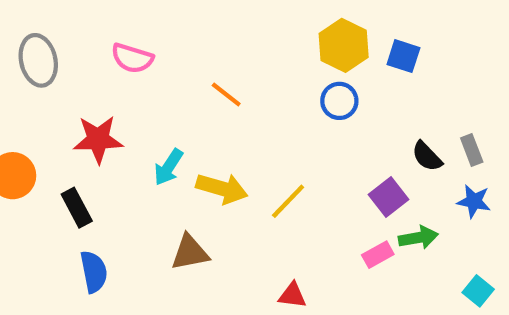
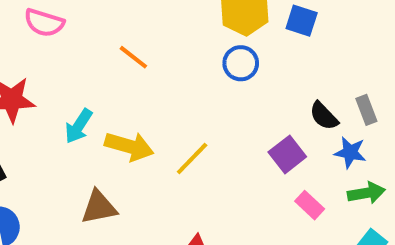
blue star: (474, 201) -> (350, 152), moved
green arrow: (418, 238) -> (366, 193), moved
pink rectangle: (378, 255) -> (310, 205), moved, turned 72

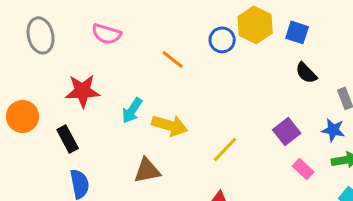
blue circle: (241, 63) -> (222, 40), moved
black semicircle: (324, 116) -> (306, 73), moved
yellow line: (192, 158) -> (225, 149), moved

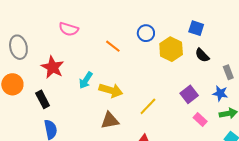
yellow hexagon: (255, 25) -> (171, 49), moved
gray ellipse: (41, 35) -> (18, 47), moved
red star: (83, 91) -> (53, 67), turned 30
brown triangle: (147, 170) -> (110, 120), moved

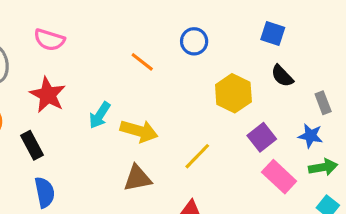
pink semicircle: (69, 29) -> (49, 40), moved
yellow hexagon: (171, 49) -> (233, 93), moved
pink rectangle: (200, 119) -> (279, 177), size x1.5

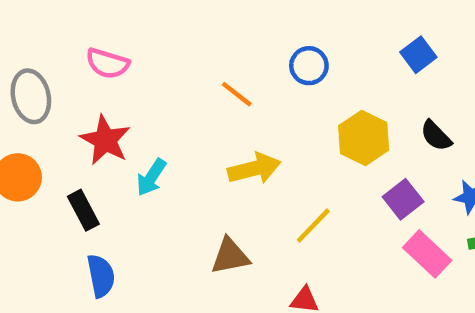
blue square: (273, 33) -> (418, 55), turned 35
black semicircle: (282, 76) -> (436, 136), moved
cyan arrow: (100, 115) -> (151, 177), moved
yellow arrow: (139, 131) -> (254, 169), moved, turned -30

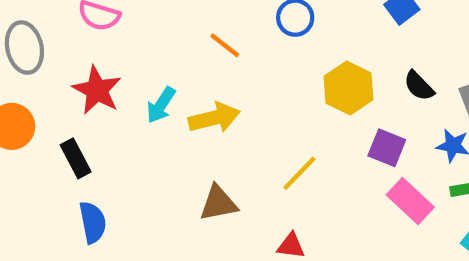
yellow arrow: (254, 169) -> (214, 118), moved
cyan arrow: (151, 177) -> (161, 105), moved
purple square: (403, 199) -> (387, 148), turned -30

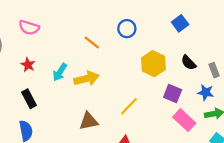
red star: (97, 90) -> (28, 65), size x0.6
black rectangle: (76, 158) -> (29, 99), moved

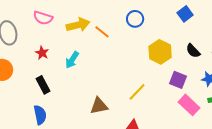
yellow arrow: (86, 79) -> (78, 25), moved

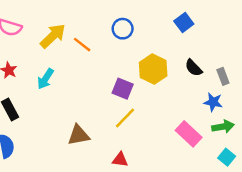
yellow arrow: (78, 25) -> (53, 36), turned -30
purple square: (178, 80) -> (123, 89), moved

